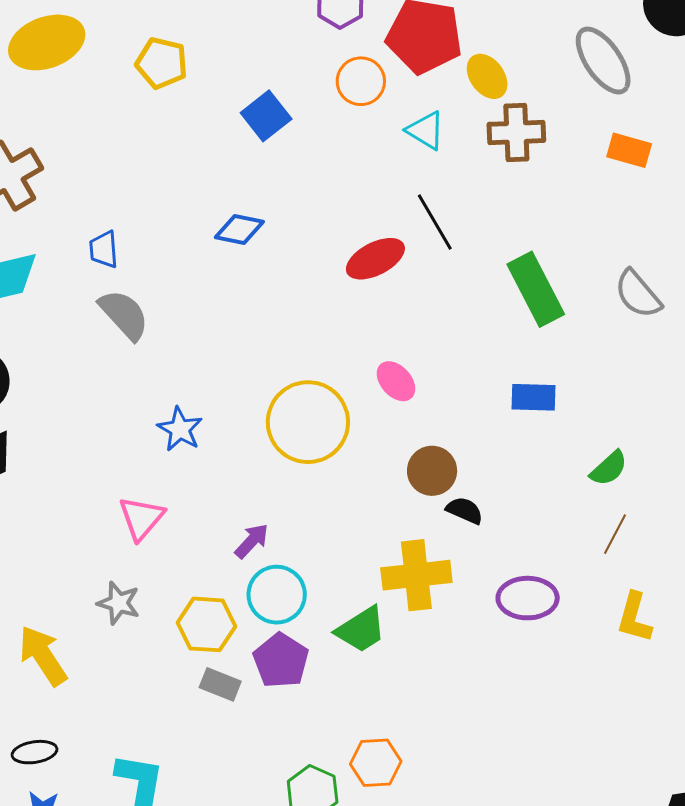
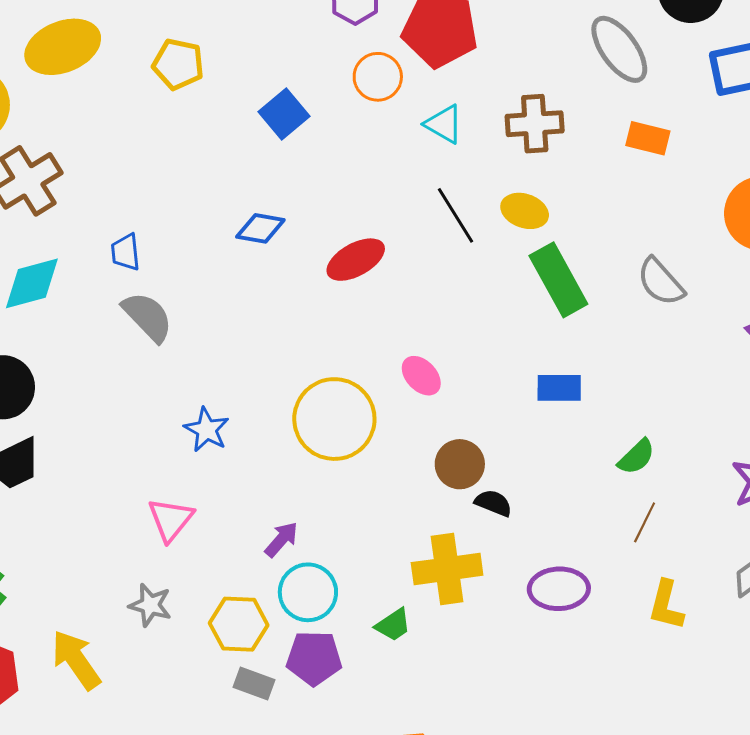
yellow ellipse: (487, 76) -> (525, 211), moved, turned -33
red ellipse: (375, 259) -> (356, 260), moved
green trapezoid: (361, 630) -> (393, 625), size x0.7
purple pentagon: (281, 661) -> (314, 658), turned -30

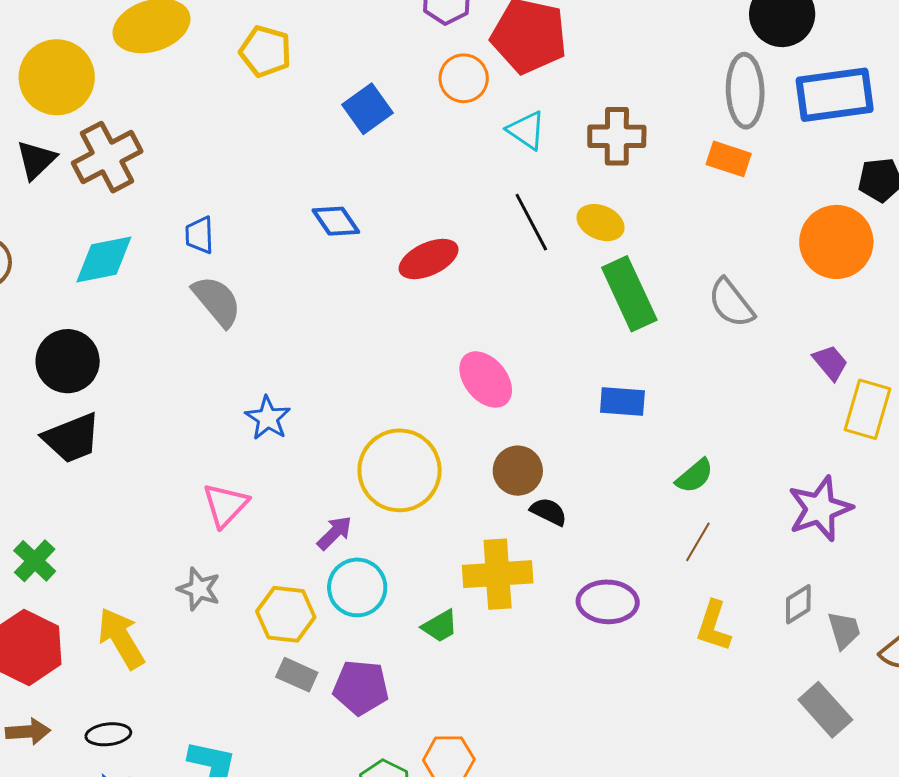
gray ellipse: (619, 49) -> (745, 91), moved, turned 30
blue diamond: (260, 228) -> (336, 221), turned 42
pink ellipse: (421, 376) -> (486, 379), size x1.4
yellow circle: (334, 419) -> (400, 470), moved
purple pentagon: (314, 658) -> (361, 687), moved

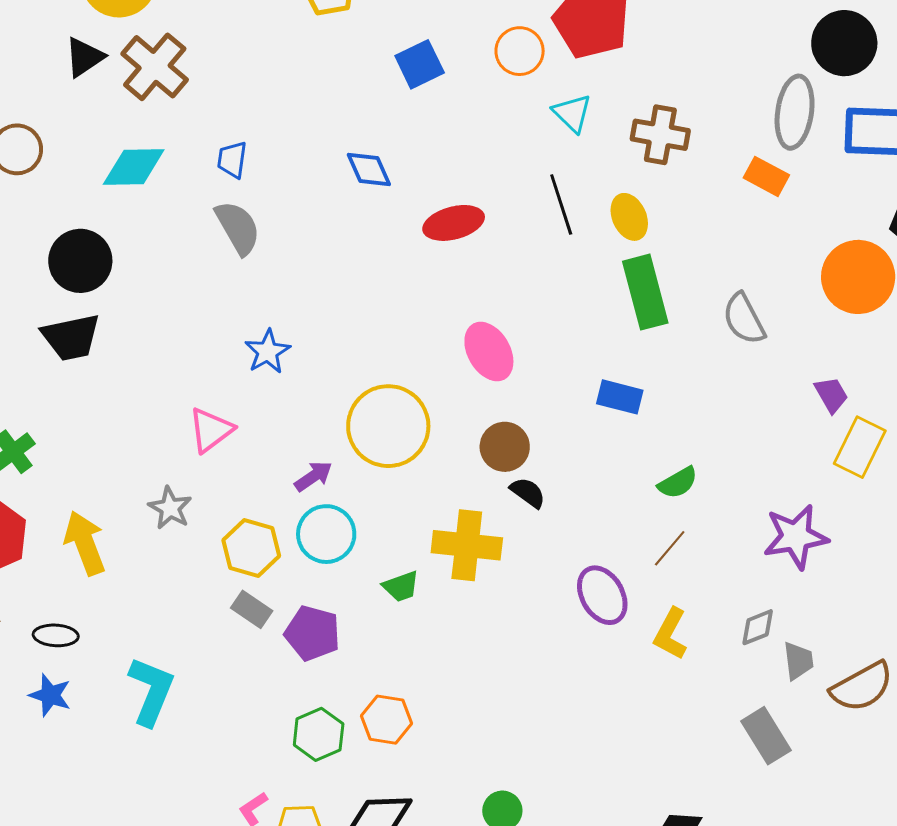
brown cross: (107, 157) -> (155, 67), turned -32
yellow ellipse: (601, 223) -> (629, 217), turned 33
purple ellipse: (608, 602) -> (602, 595), moved, turned 48

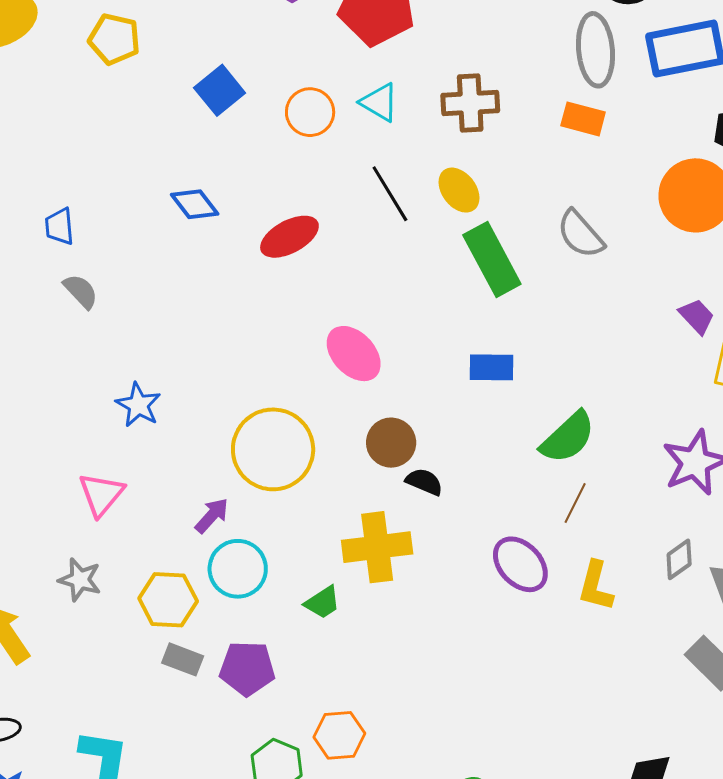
orange circle: (520, 51) -> (310, 112), moved
gray semicircle: (238, 228) -> (81, 291), size x0.7
gray semicircle: (744, 319) -> (580, 234), moved
green semicircle: (678, 483) -> (568, 437), size x1.5

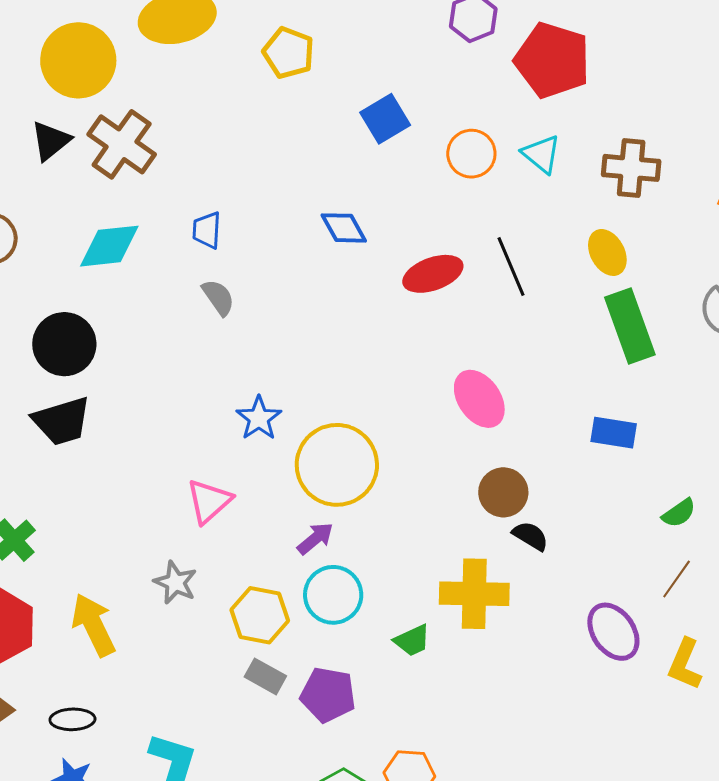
black line: (390, 194) -> (511, 266), moved
green semicircle: (568, 437) -> (679, 513), size x0.6
yellow circle: (273, 449) -> (337, 465), moved

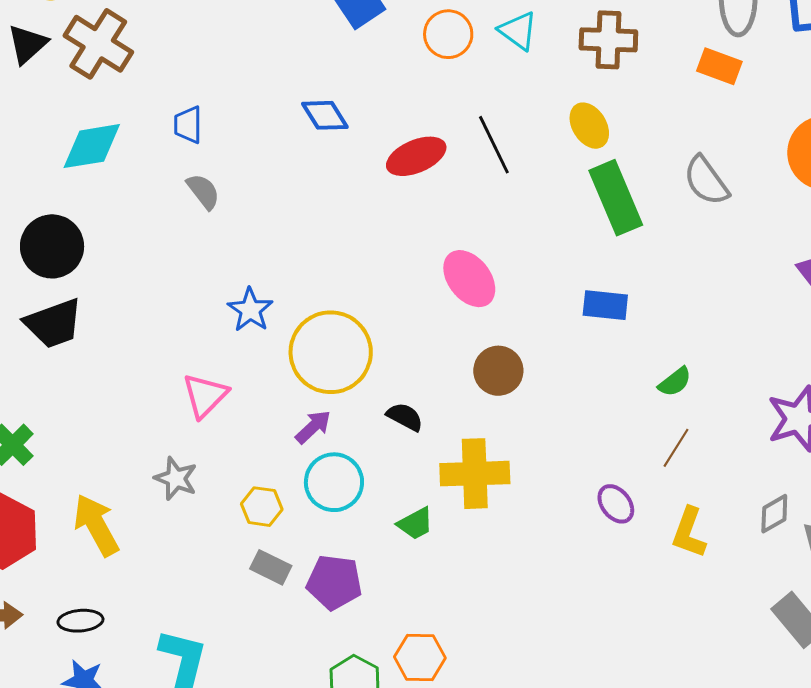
black semicircle: (530, 536) -> (405, 417), moved
yellow hexagon: (260, 615) -> (262, 507), size x0.7
purple ellipse: (613, 632) -> (616, 504), size x0.7

